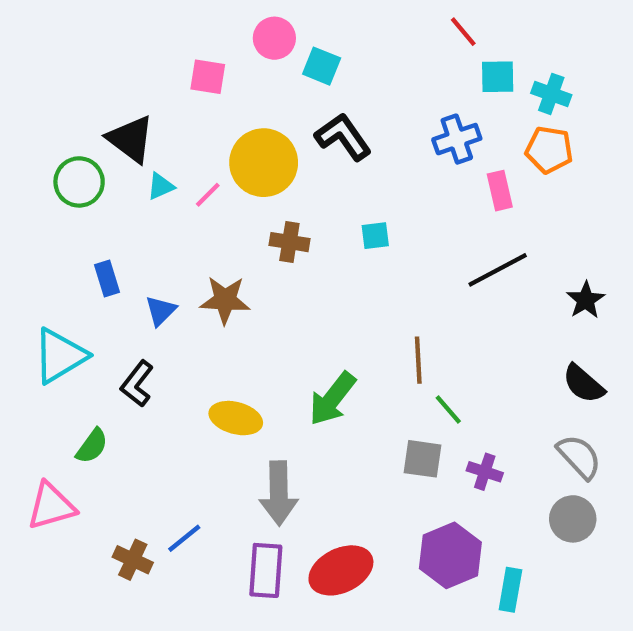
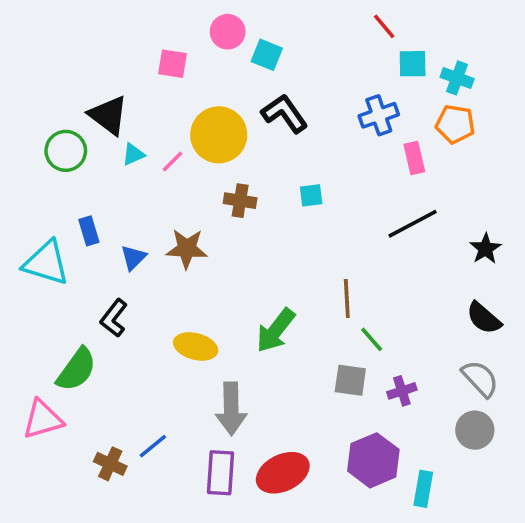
cyan triangle: (60, 356) -> (46, 263), moved, turned 48
green semicircle: (92, 446) -> (76, 370), size x1.5
purple cross: (485, 472) -> (402, 391), turned -36

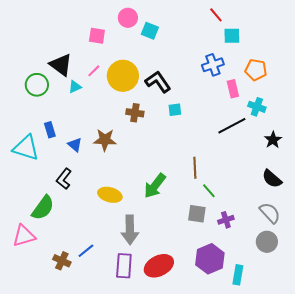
cyan cross: (457, 78) -> (257, 107), moved
black L-shape: (285, 113) -> (158, 82), moved
pink line: (172, 162) -> (94, 71), moved
blue triangle: (133, 258) -> (75, 145), turned -35

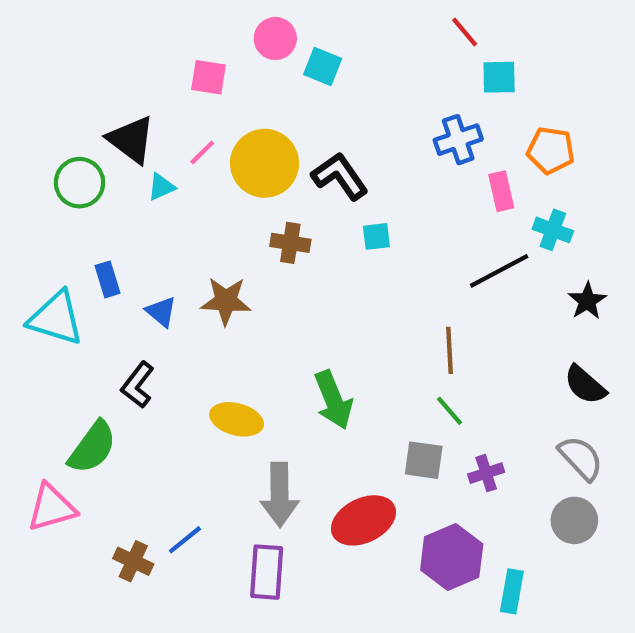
brown line: (195, 168) -> (450, 350), moved
green arrow: (155, 186) -> (333, 400), turned -60
red ellipse: (159, 266) -> (363, 520), moved

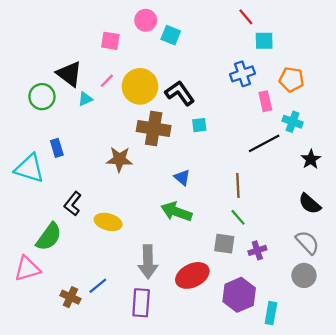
brown cross: (290, 243) -> (154, 129), size x1.6
blue triangle: (161, 312) -> (182, 178), moved
green arrow: (333, 400) -> (176, 212), turned 132
yellow ellipse: (237, 419) -> (108, 222), moved

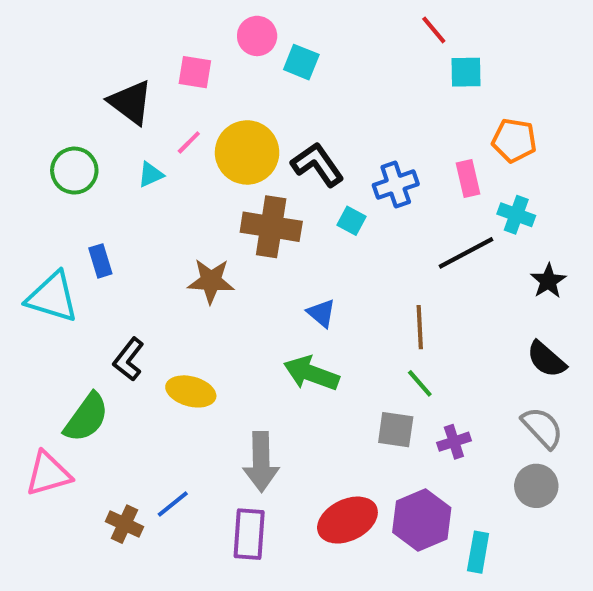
black triangle: (69, 74) -> (131, 102), moved
blue cross: (242, 74) -> (396, 185), moved
cyan square: (199, 125) -> (351, 221), turned 35
red ellipse: (192, 275) -> (347, 520), moved

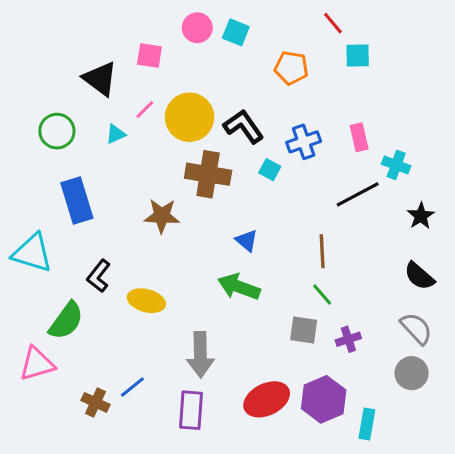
cyan square: (301, 62) -> (236, 32), moved
orange pentagon: (514, 140) -> (291, 68), moved
blue rectangle: (100, 261) -> (77, 200), size x1.8
cyan triangle: (52, 297) -> (32, 253), moved

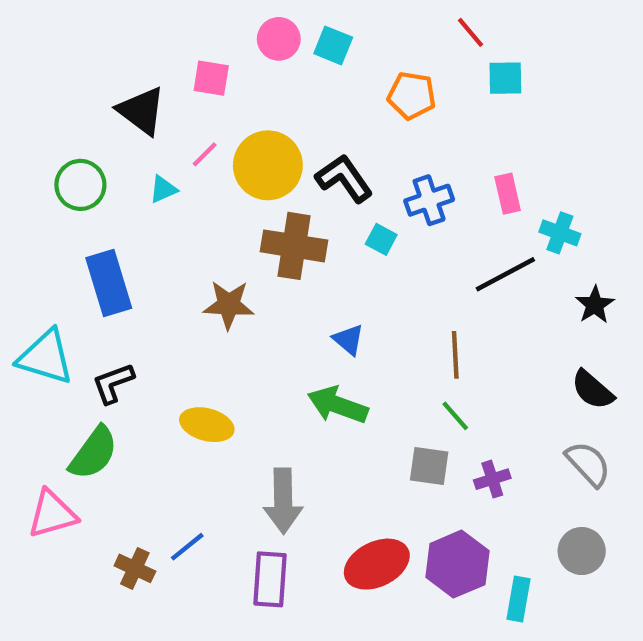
black L-shape: (99, 276) -> (113, 383), moved, turned 32
gray circle: (412, 373) -> (582, 551), moved

